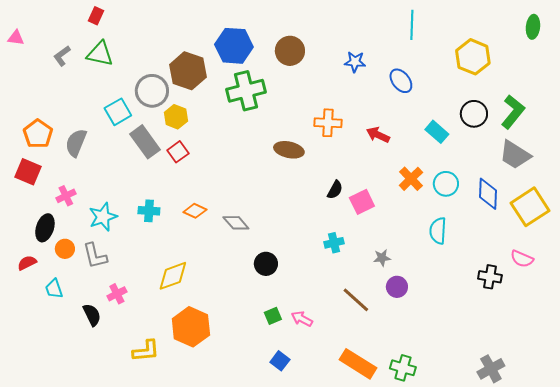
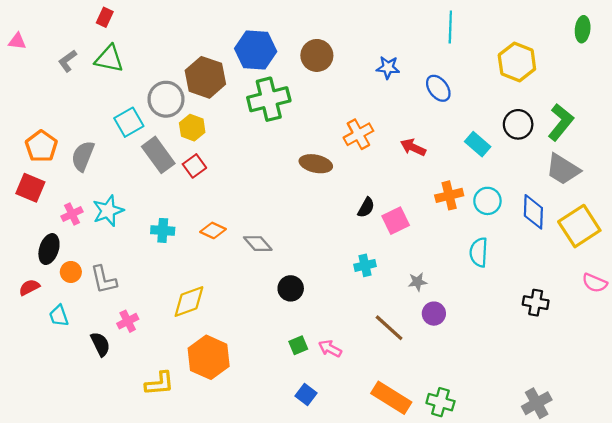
orange cross: (328, 123) -> (358, 134), turned -32
orange cross: (411, 179) -> (449, 195), turned 30
cyan star: (103, 217) -> (108, 211), moved
pink semicircle: (522, 259) -> (595, 283), moved

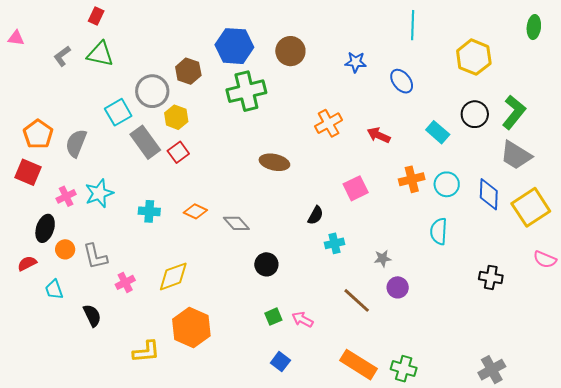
brown hexagon: (205, 77) -> (188, 71), size x0.7
brown ellipse: (316, 164) -> (274, 162), moved
black semicircle: (366, 207) -> (316, 215), moved
pink square: (396, 221) -> (356, 188), moved
pink cross: (128, 321) -> (125, 282), moved

